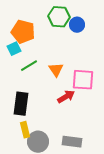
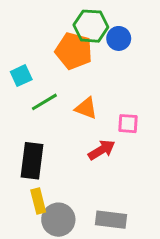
orange pentagon: (23, 32) -> (74, 51), moved
orange triangle: (56, 70) -> (86, 108), turned -35
pink square: (83, 80) -> (128, 124), size x0.6

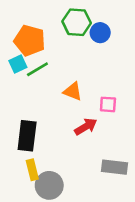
orange pentagon: (74, 51) -> (30, 40), moved
green line: (44, 102) -> (37, 69), moved
gray rectangle: (111, 220) -> (115, 167), moved

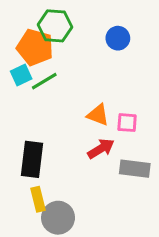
green hexagon: (77, 22) -> (55, 26), moved
orange triangle: (73, 91) -> (98, 115), moved
gray rectangle: (115, 167) -> (135, 169), moved

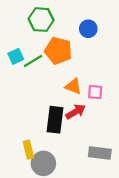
orange pentagon: (35, 47) -> (58, 51), moved
black rectangle: (32, 159) -> (55, 120), moved
gray rectangle: (135, 169) -> (100, 153), moved

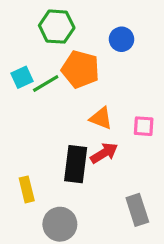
pink square: (95, 92) -> (144, 126), moved
yellow rectangle: (28, 150) -> (27, 189), moved
gray rectangle: (100, 153) -> (137, 210), turned 65

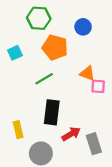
green line: (46, 83) -> (44, 79), moved
orange triangle: (101, 118) -> (87, 73), moved
red arrow: (104, 153) -> (71, 134), moved

